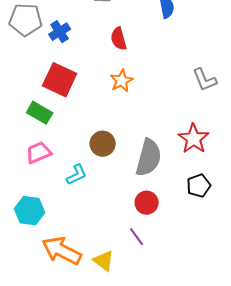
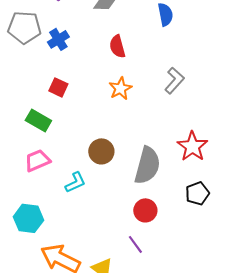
red square: (60, 80) -> (58, 87), size x0.6
gray L-shape: (205, 80) -> (174, 80), moved, turned -116

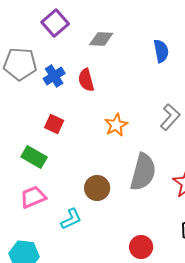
red semicircle: (117, 46) -> (86, 80), moved
gray semicircle: (147, 165) -> (143, 172), moved

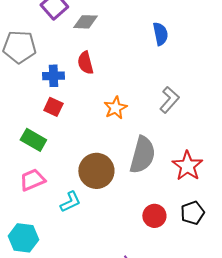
gray diamond: (101, 39) -> (85, 22), moved
blue cross: (54, 76) -> (53, 76), moved, turned 30
brown circle: (97, 188) -> (96, 171), size x1.4
red circle: (141, 247) -> (154, 216), moved

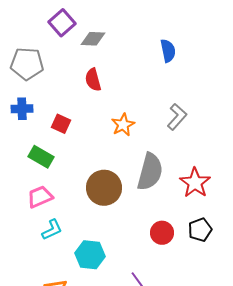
blue cross: (53, 76) -> (22, 109), moved
cyan L-shape: (70, 202) -> (52, 230), moved
cyan hexagon: (23, 238) -> (90, 255), moved

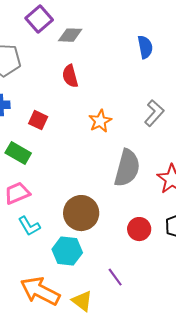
brown circle: (104, 188) -> (81, 213), moved
cyan L-shape: (52, 230) -> (29, 226), turned 85

